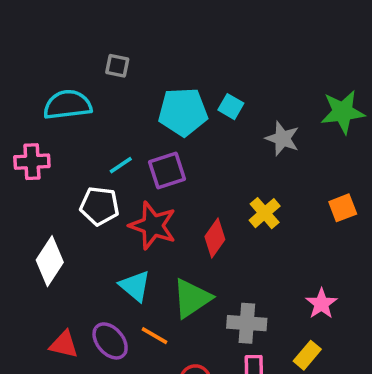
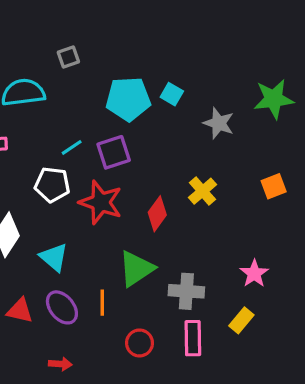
gray square: (117, 66) -> (68, 57), turned -30
cyan triangle: (135, 286) -> (54, 257), moved
orange line: (154, 336) -> (102, 303), turned 60

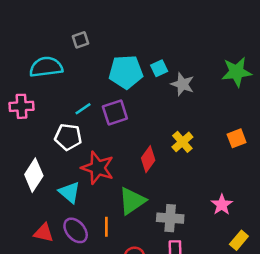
cyan square: (172, 94) -> (159, 68), turned 35
gray star: (219, 123) -> (182, 84), moved
red star: (101, 202) -> (98, 168), moved
yellow rectangle: (241, 320) -> (239, 240), moved

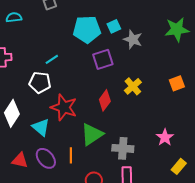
cyan semicircle: (46, 67) -> (14, 17), moved, size x0.6
purple square: (115, 112) -> (103, 59), moved

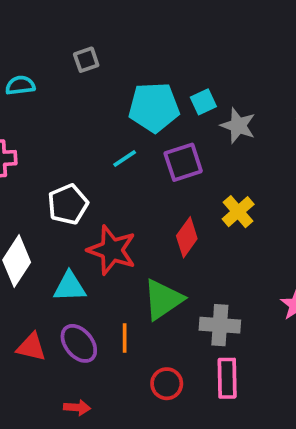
cyan line: (52, 59) -> (125, 159), moved
white pentagon: (40, 82) -> (68, 204), turned -30
cyan triangle: (41, 127) -> (70, 287), turned -42

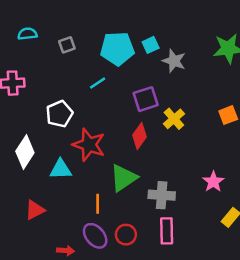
gray square: (86, 60) -> (67, 45), moved
purple square: (183, 162) -> (146, 99), moved
purple ellipse: (79, 343) -> (95, 236), moved
red triangle: (31, 347) -> (35, 210), turned -40

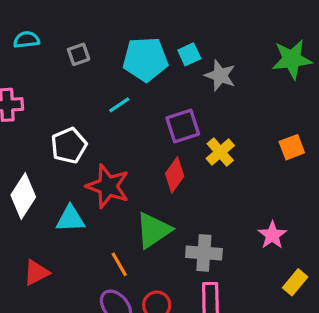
orange line: (98, 204) -> (119, 264), turned -30

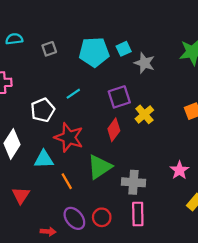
cyan line: (119, 105) -> (73, 94), moved
orange line: (119, 264) -> (67, 181), moved
red triangle: (36, 273) -> (21, 195), turned -30

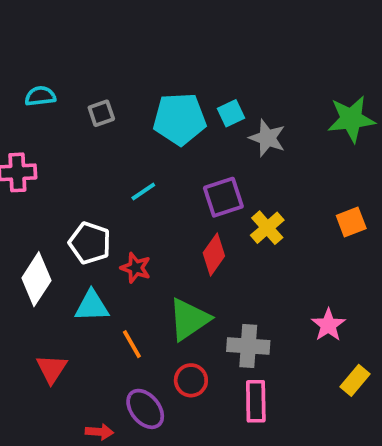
white pentagon: (43, 110) -> (90, 243), moved, turned -30
red star: (69, 137) -> (136, 268), size x0.6
red circle: (102, 217) -> (191, 380), moved

